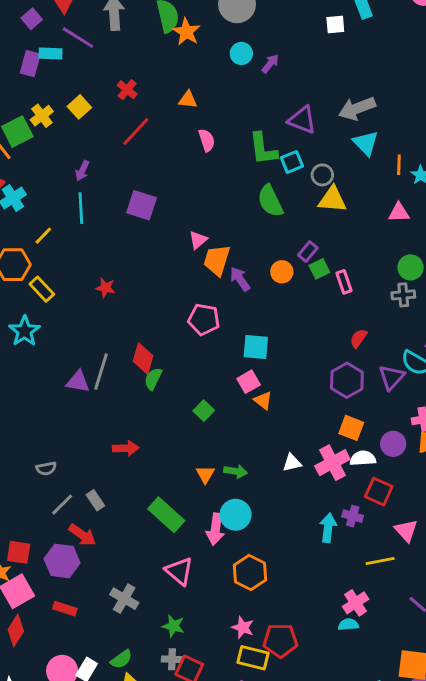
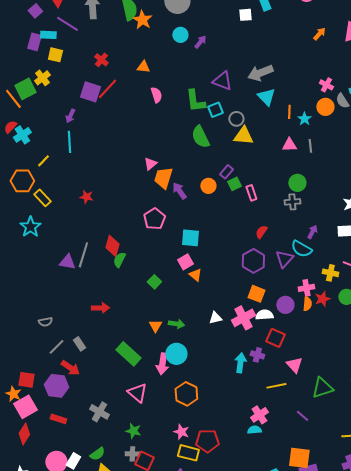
yellow square: (79, 107) -> (55, 55), moved, turned -35
purple square: (142, 205) -> (90, 92), moved
pink pentagon: (204, 320) -> (154, 219), turned 30

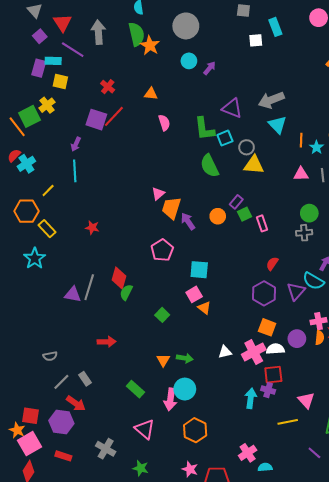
red square: (275, 338) -> (273, 375), moved, turned -30
green rectangle: (128, 354) -> (135, 389), size x0.7
pink cross: (259, 415) -> (248, 453), moved

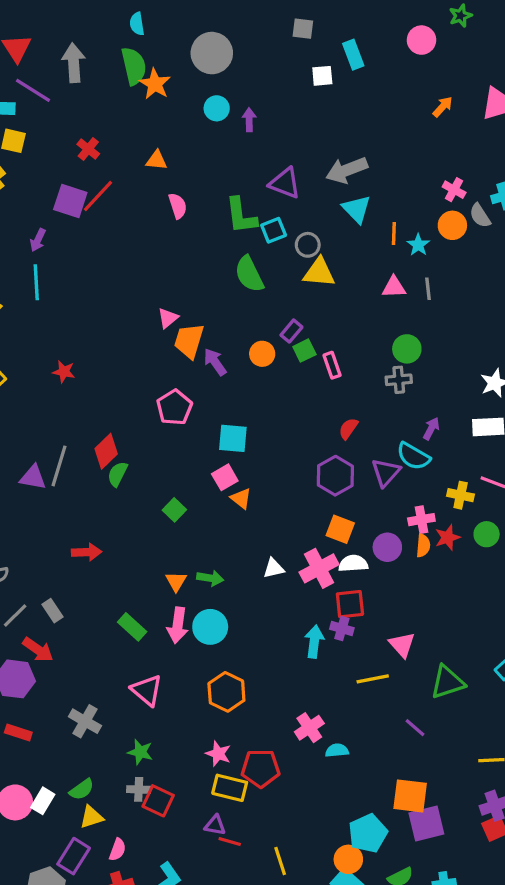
purple arrow: (210, 68) -> (249, 120), turned -40
red diamond: (119, 278) -> (106, 451), turned 30
pink arrow: (170, 399) -> (178, 625), moved

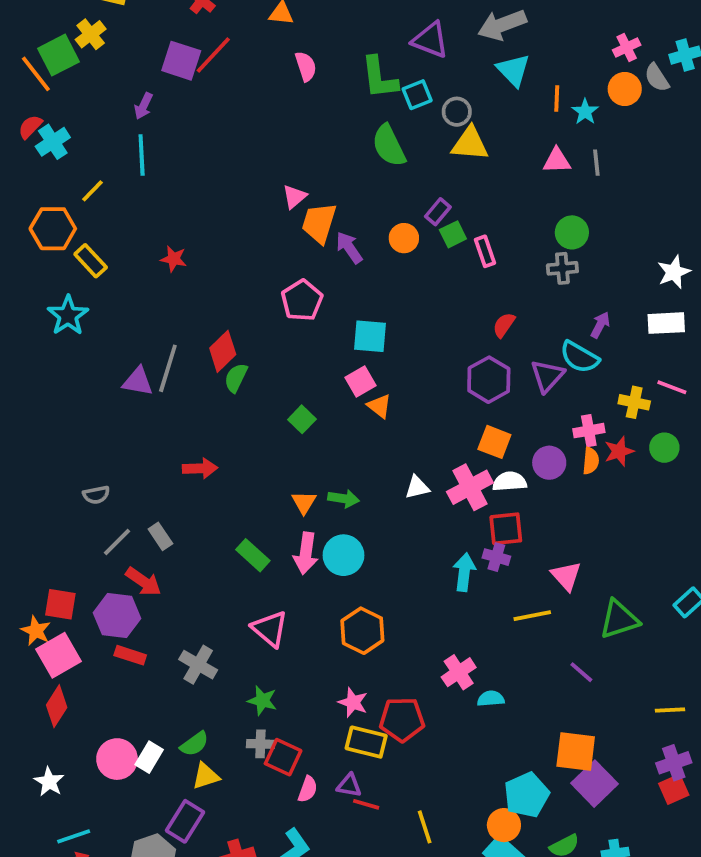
pink cross: (454, 190) -> (627, 47), turned 35
red rectangle: (18, 733) -> (130, 655), moved
purple square: (426, 824) -> (595, 784), turned -30
pink semicircle: (118, 850) -> (308, 789), moved

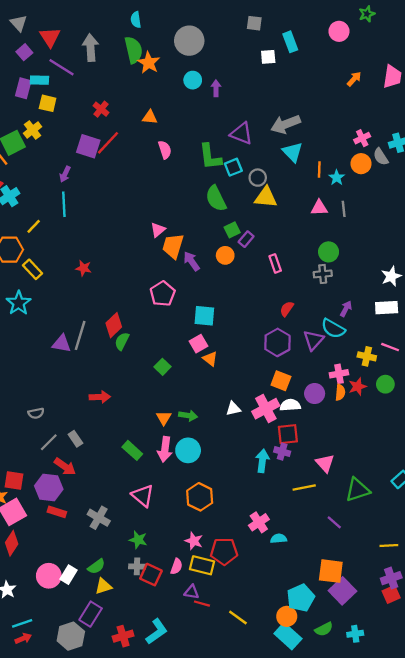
green square: (453, 234) -> (232, 230), moved
pink semicircle: (308, 789) -> (176, 566), moved
yellow line: (425, 827) -> (238, 618), turned -36

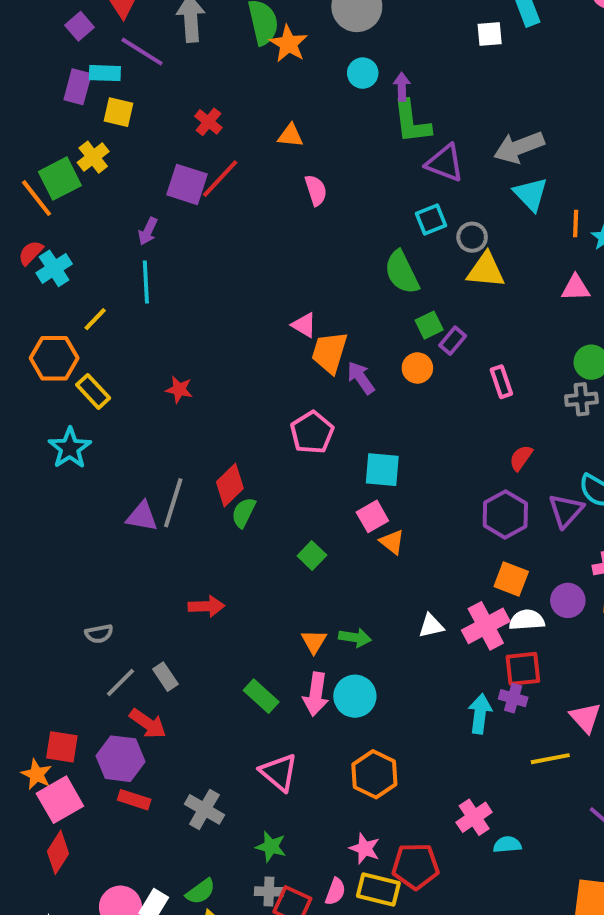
green L-shape: (210, 157) -> (412, 122), moved
pink triangle: (158, 230) -> (304, 325), turned -49

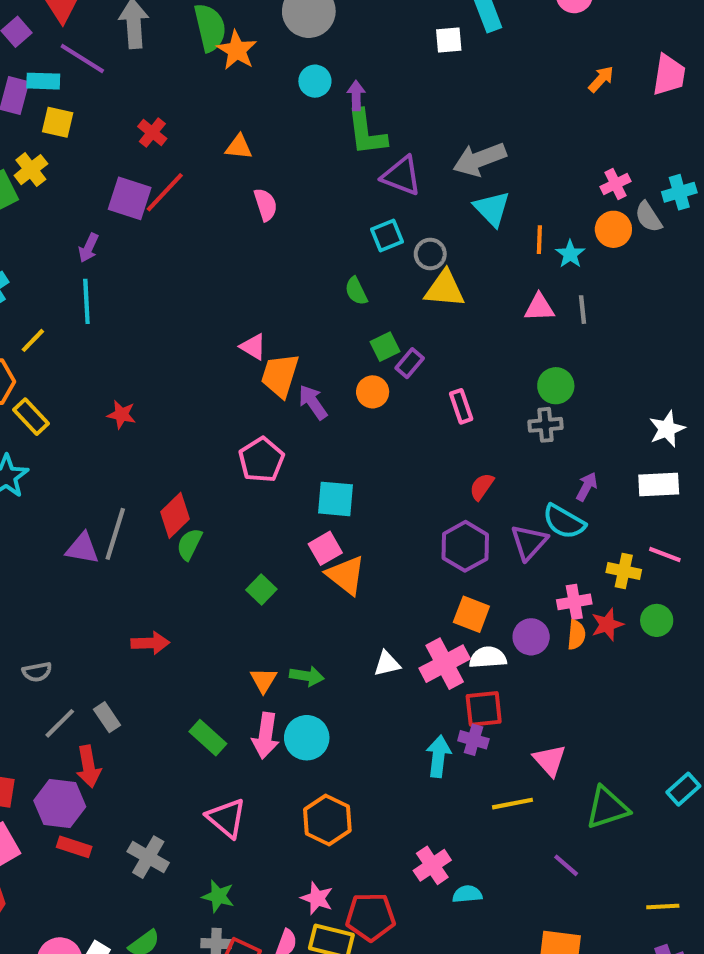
green semicircle: (402, 272) -> (356, 291), size x0.6
orange triangle: (392, 542) -> (346, 575), size x1.5
red arrow: (148, 724) -> (89, 767), turned 45

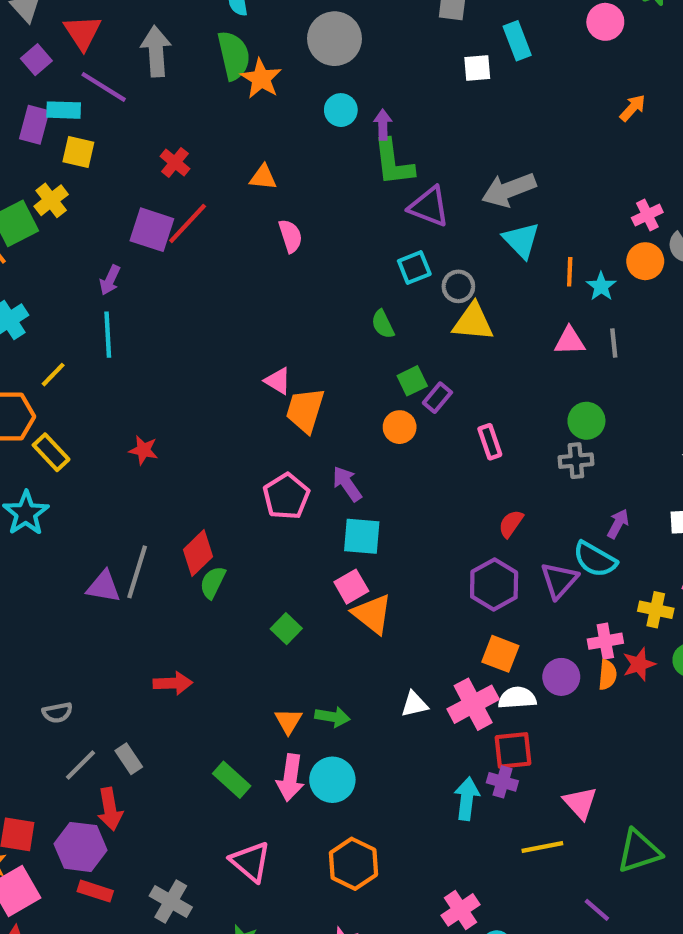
purple arrow: (313, 402) -> (347, 484), moved

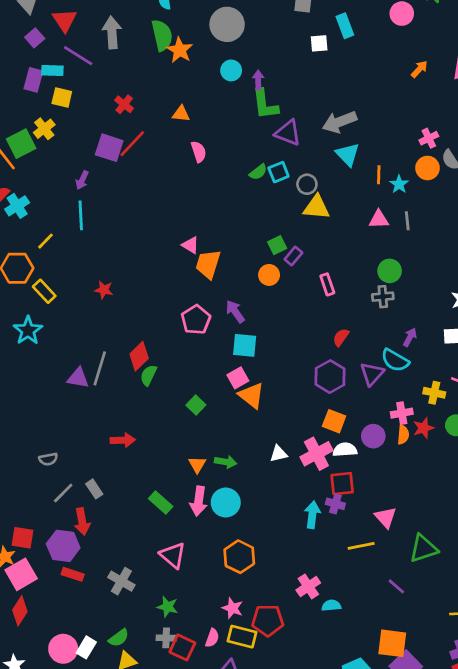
green semicircle: (383, 324) -> (258, 172), moved, turned -102

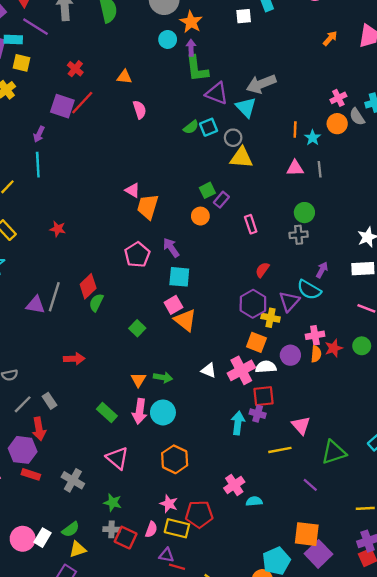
orange star: (180, 50) -> (191, 22), moved
cyan triangle: (348, 154) -> (246, 107), moved
yellow cross: (434, 393) -> (271, 318), moved
white triangle: (279, 454) -> (209, 370), turned 35

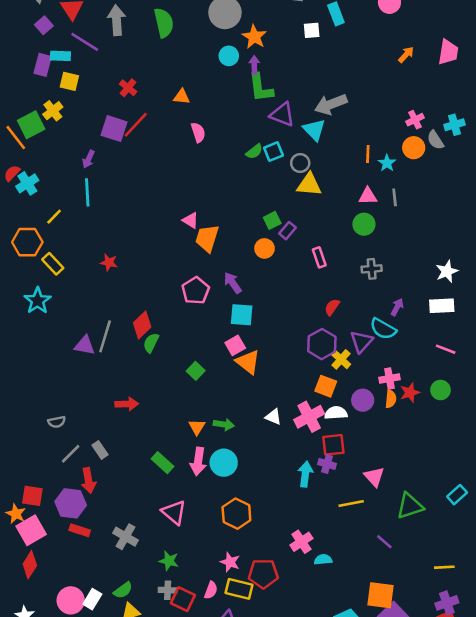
green circle: (304, 213) -> (364, 224), moved
yellow cross: (271, 318) -> (341, 359), turned 30

